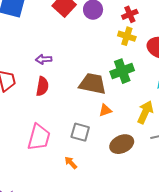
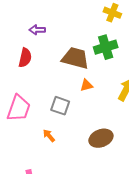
purple arrow: (44, 59) -> (37, 30), moved
brown ellipse: (122, 144) -> (101, 138), moved

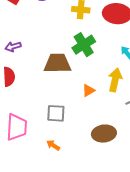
orange triangle: (87, 85) -> (88, 91), moved
brown ellipse: (101, 138) -> (104, 134), turned 30

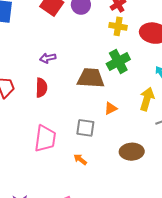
orange triangle: (88, 91) -> (111, 108), moved

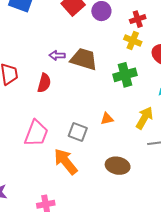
brown trapezoid: (91, 78) -> (84, 59), moved
orange arrow: (80, 159) -> (66, 162), size x2.0

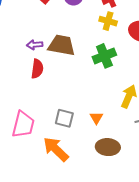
red semicircle: (44, 83) -> (37, 69), moved
orange triangle: (107, 119) -> (96, 118), moved, turned -40

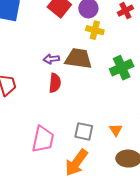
yellow cross: (108, 21) -> (95, 30), moved
orange arrow: (56, 149) -> (76, 163), turned -96

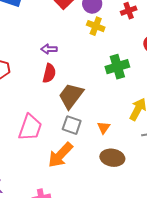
brown trapezoid: (78, 58) -> (71, 96), moved, turned -68

